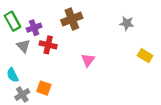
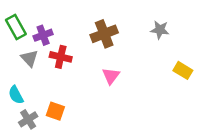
brown cross: (72, 19) -> (104, 34), moved

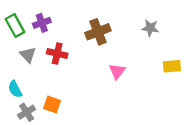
purple cross: (43, 35) -> (42, 23), moved
yellow rectangle: (183, 70) -> (172, 66), turned -36
pink triangle: (111, 76) -> (117, 71), moved

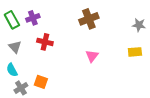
gray star: (150, 28) -> (139, 25), moved
brown cross: (98, 32) -> (89, 19), moved
gray triangle: (28, 55) -> (15, 47), moved

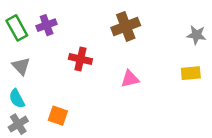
red cross: (45, 42) -> (80, 59), moved
pink triangle: (92, 56) -> (130, 79), turned 40
gray cross: (21, 88) -> (18, 124), moved

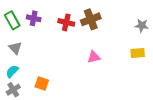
purple cross: (47, 25) -> (34, 18), turned 32
red cross: (80, 59) -> (66, 22), moved
cyan semicircle: (17, 99) -> (12, 71), turned 72

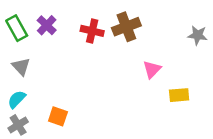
purple cross: (34, 18) -> (47, 25), turned 32
yellow rectangle: (138, 53) -> (179, 95), moved
pink triangle: (94, 57) -> (152, 69), moved, turned -32

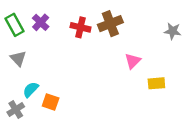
cyan semicircle: (17, 99) -> (31, 90), moved

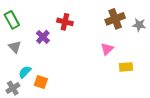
purple cross: (41, 22) -> (43, 37), moved
brown cross: (110, 24) -> (115, 19), moved

